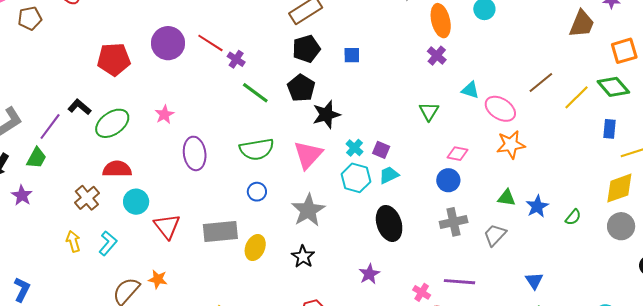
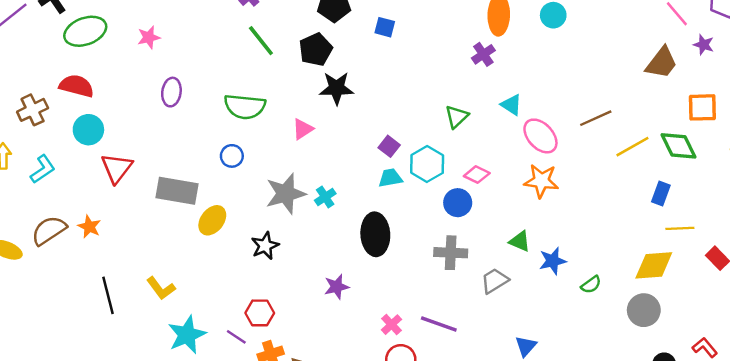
cyan cross: (355, 148) -> (325, 197), moved
purple ellipse: (195, 153) -> (171, 92), size x0.7
pink triangle: (308, 155) -> (303, 129), size x0.6
cyan hexagon: (356, 178) -> (427, 164), moved

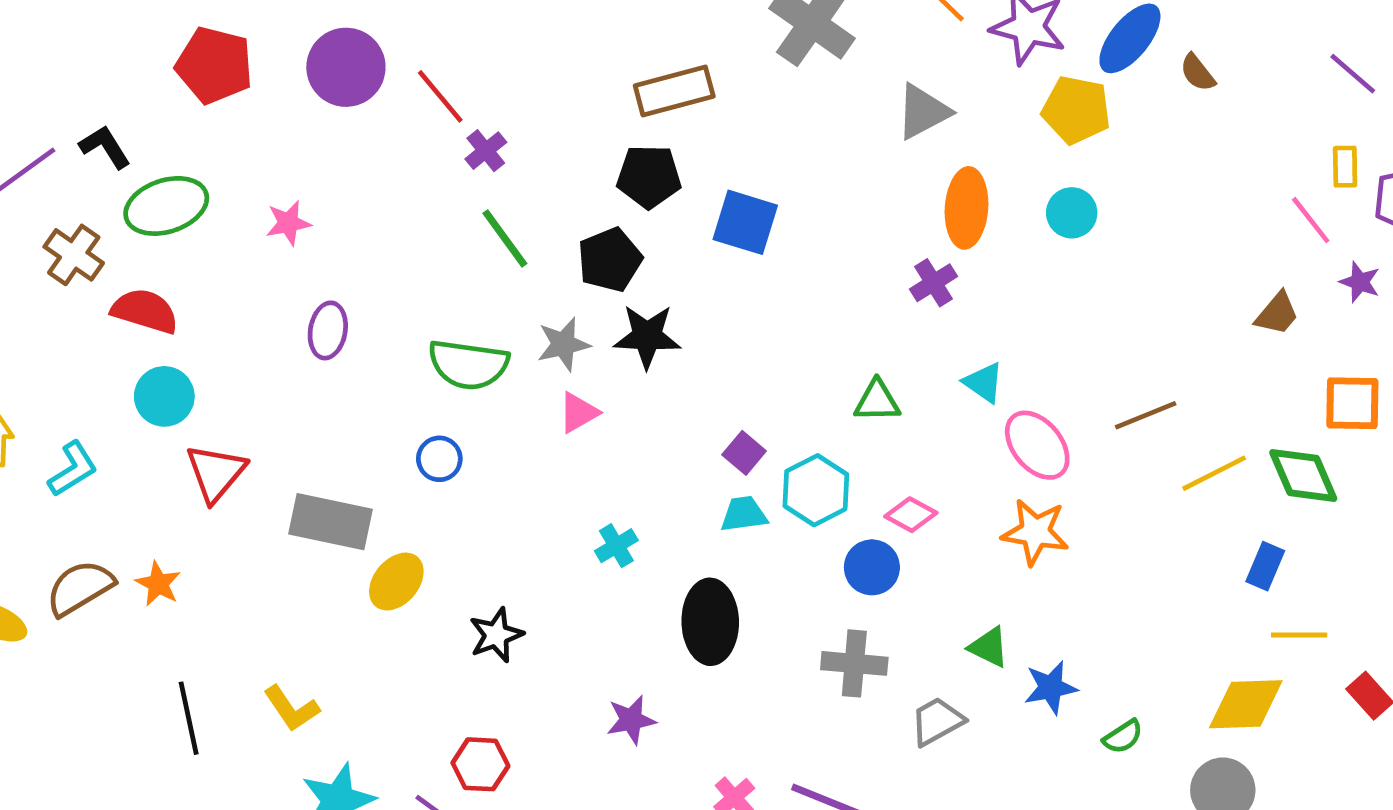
blue square: (385, 27) -> (745, 222), size x1.6
brown trapezoid: (662, 63) -> (1277, 314), size x0.7
brown cross: (33, 110) -> (74, 255), moved, turned -32
green triangle: (457, 117) -> (877, 401), turned 40
gray star: (286, 194) -> (563, 344), moved, size x0.7

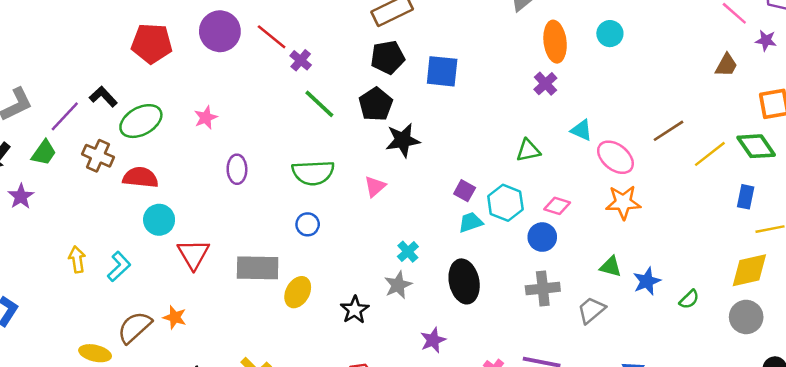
gray star: (563, 344) -> (398, 285), moved

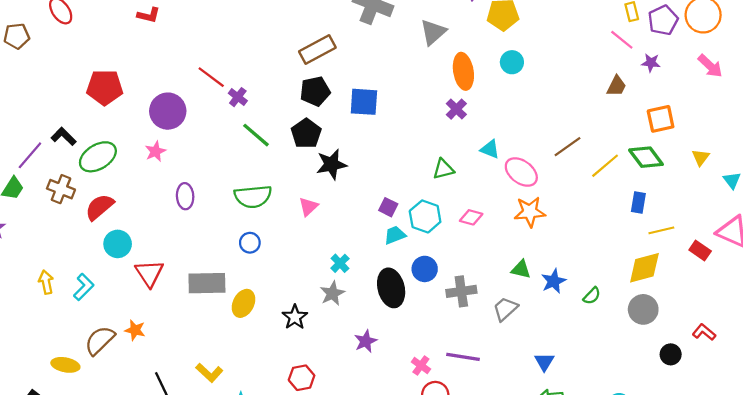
purple circle: (220, 31) -> (168, 111), moved
red semicircle: (140, 177) -> (99, 207), turned -44
blue circle: (542, 237) -> (425, 269), moved

